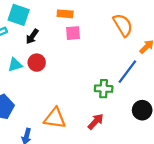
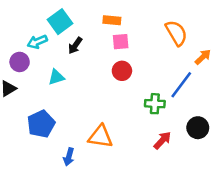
cyan square: (19, 15) -> (60, 22), turned 35
red circle: (37, 63) -> (122, 71), moved
red arrow: (96, 122) -> (162, 140), moved

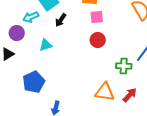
orange triangle: (100, 137) -> (105, 92), moved

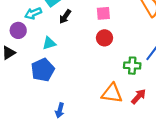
blue pentagon: (34, 82) -> (43, 70), moved

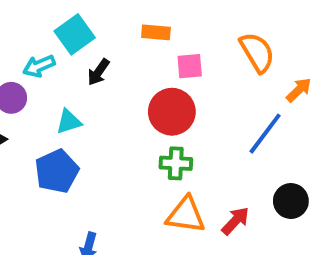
pink square: (103, 13) -> (190, 66), moved
red circle: (105, 38) -> (172, 112), size x1.5
green cross: (132, 66) -> (176, 163), moved

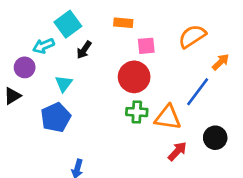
orange semicircle: (257, 52) -> (192, 36), turned -92
cyan triangle: (69, 122) -> (64, 84), turned -36
orange triangle: (186, 215) -> (168, 117), moved

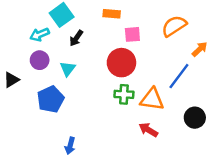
purple circle: (25, 67) -> (40, 60), moved
cyan triangle: (64, 84) -> (68, 69), moved
red arrow: (177, 151) -> (148, 130), moved, turned -102

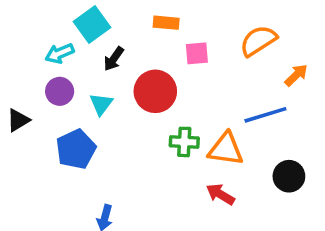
red circle: (121, 63) -> (155, 91), moved
blue line: (179, 76) -> (265, 115), turned 36

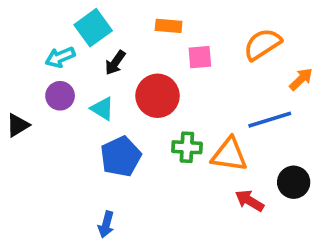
cyan triangle: (101, 104) -> (102, 109), turned -35
blue pentagon: (76, 149) -> (121, 156), moved
red arrow: (220, 194) -> (249, 201), moved

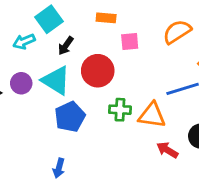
purple circle: (60, 96) -> (21, 83), moved
cyan triangle: (102, 109) -> (56, 80), size x1.6

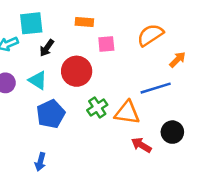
cyan square: (49, 19) -> (31, 23), turned 30
cyan triangle: (56, 80) -> (38, 80), size x0.7
green cross: (120, 110) -> (97, 107), turned -36

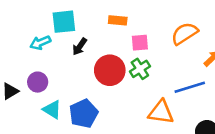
cyan triangle: (38, 80) -> (52, 110), moved
green cross: (97, 107) -> (140, 69), moved

